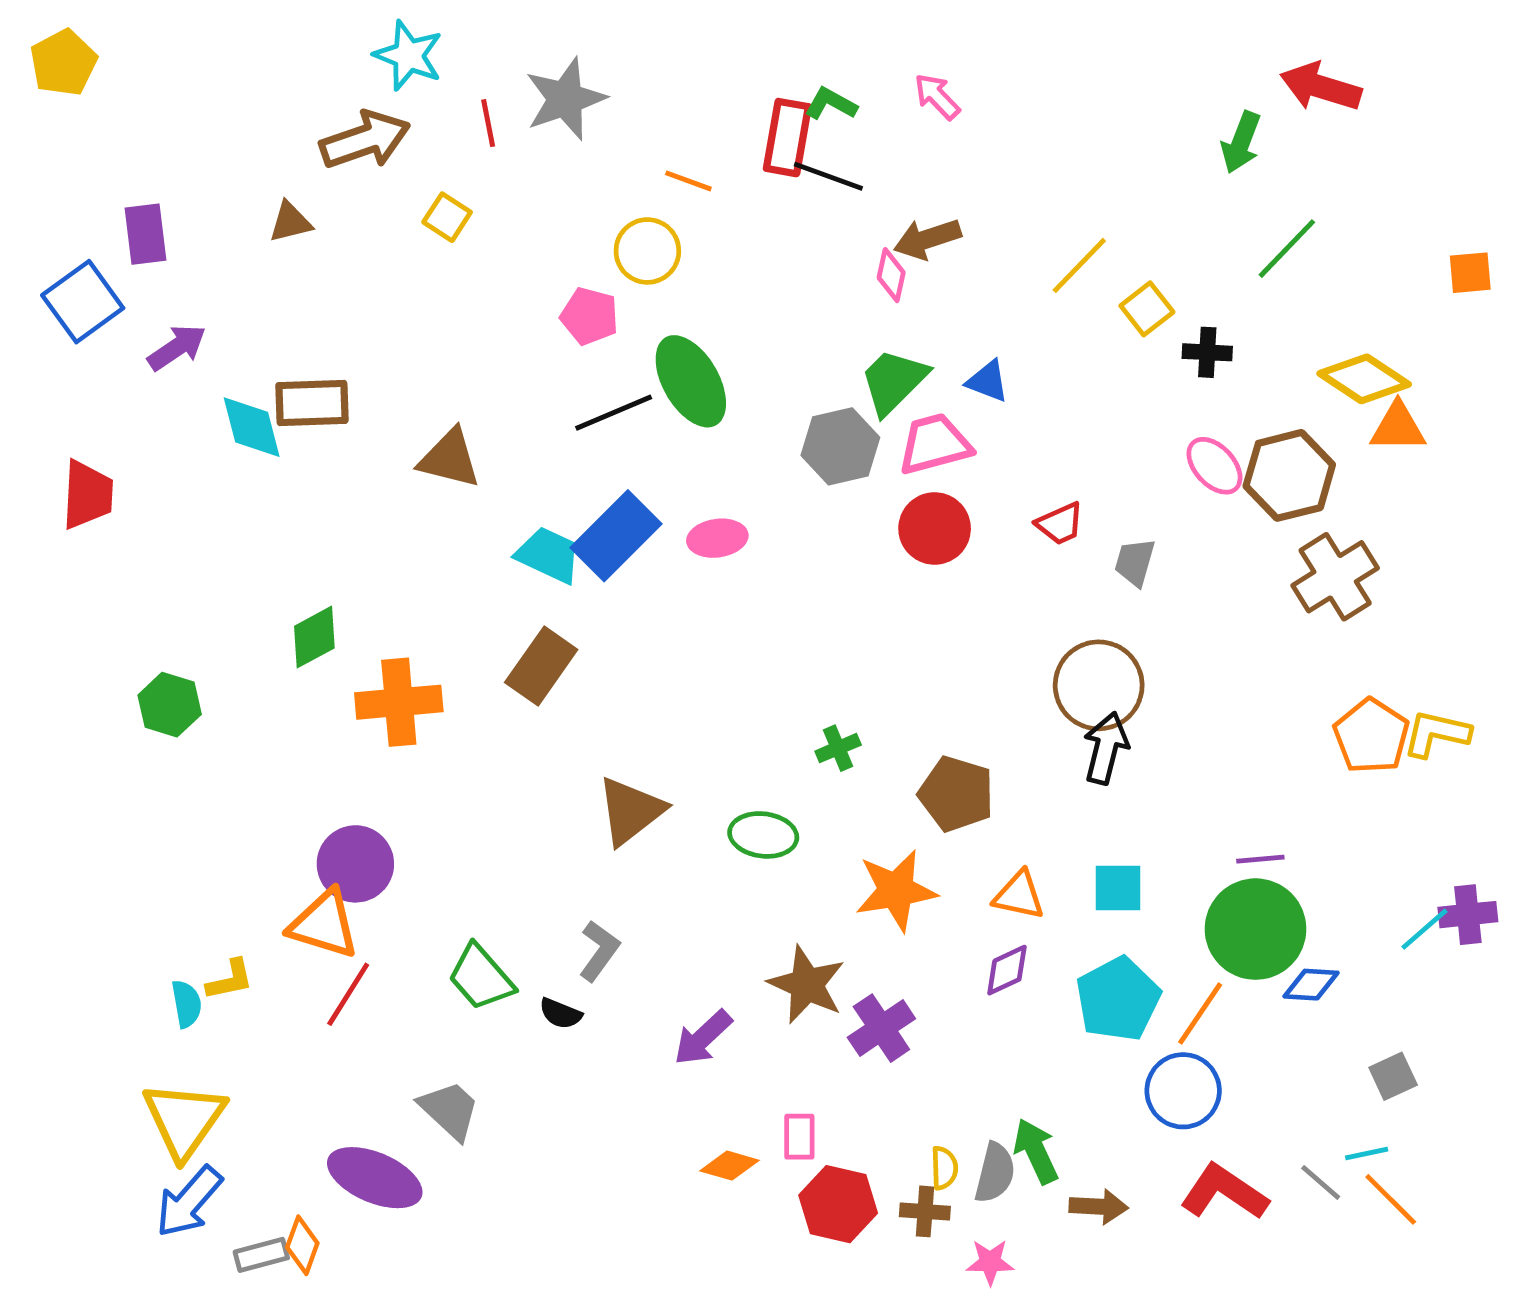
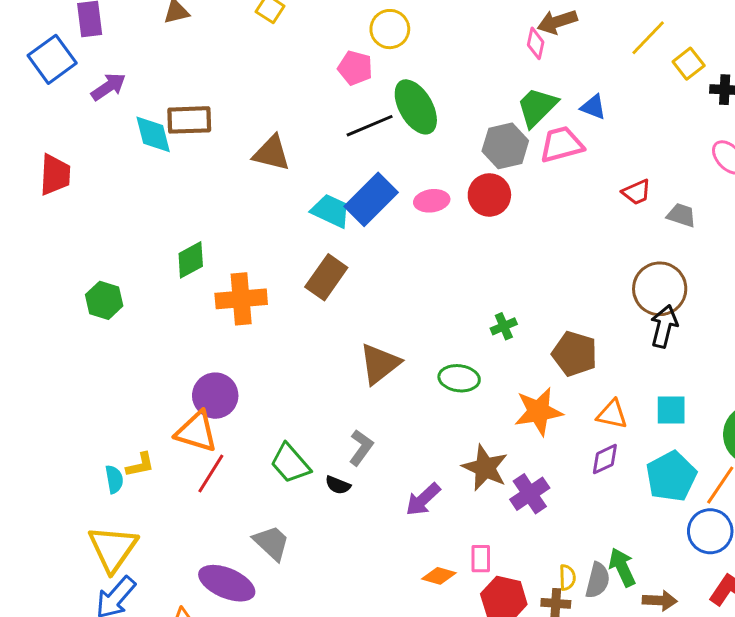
red circle: (935, 528) -> (489, 195), moved
gray trapezoid: (1135, 562) -> (681, 215), turned 92

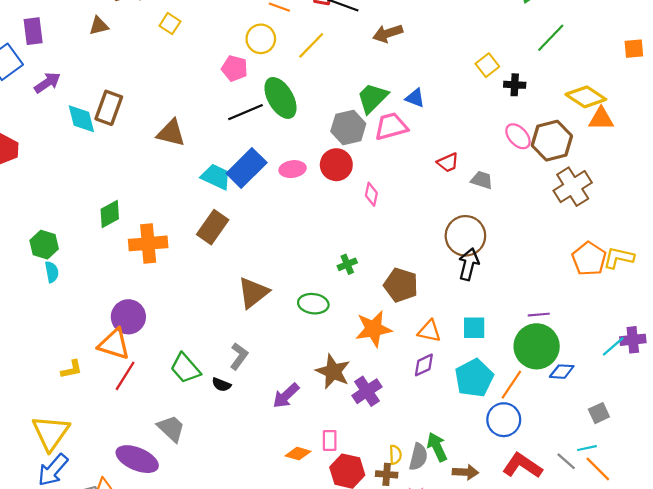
yellow line: (648, 38) -> (311, 45), moved
pink diamond: (536, 43) -> (371, 194), moved
brown rectangle: (189, 120) -> (109, 108), turned -68
cyan semicircle: (114, 479) -> (52, 272), moved

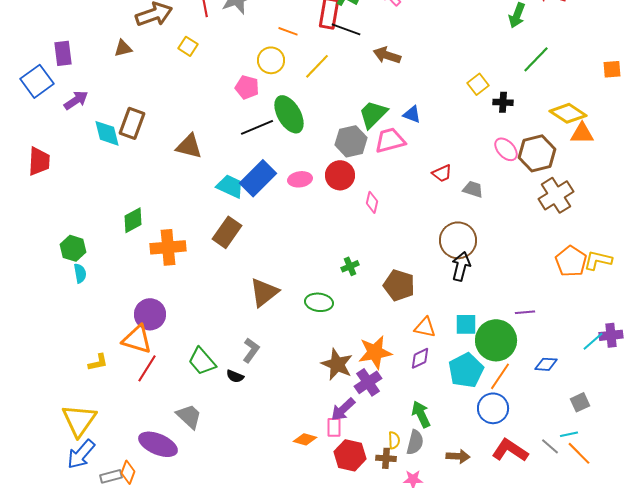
brown arrow: (388, 33) -> (387, 55), turned 36
orange star: (374, 329) -> (375, 352), moved
green circle: (537, 346) -> (496, 340), moved
purple arrow: (286, 396) -> (343, 409), moved
green arrow: (437, 447) -> (421, 414), moved

